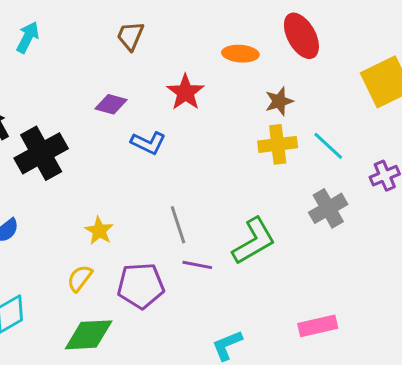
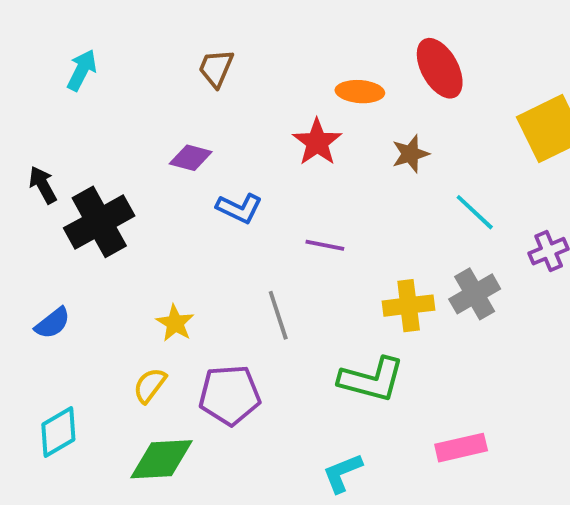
red star: (185, 92) -> (317, 142), moved
yellow cross: (278, 144) -> (409, 306), moved
green L-shape: (254, 241) -> (372, 379), moved, turned 45
purple line: (197, 265) -> (325, 245), moved

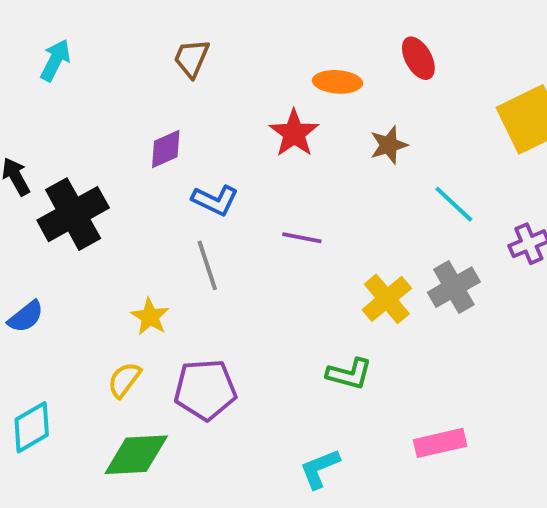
red ellipse: (440, 68) -> (418, 58), size x0.7
purple diamond: (191, 158) -> (166, 149), turned -39
yellow cross: (409, 306) -> (387, 299), turned -33
gray line: (278, 315) -> (207, 265), moved
green L-shape: (372, 379) -> (349, 374), size x0.7

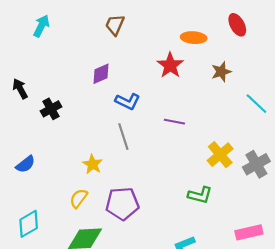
black cross: (73, 214) -> (51, 109), size x0.6
gray cross: (454, 287) -> (256, 164), moved

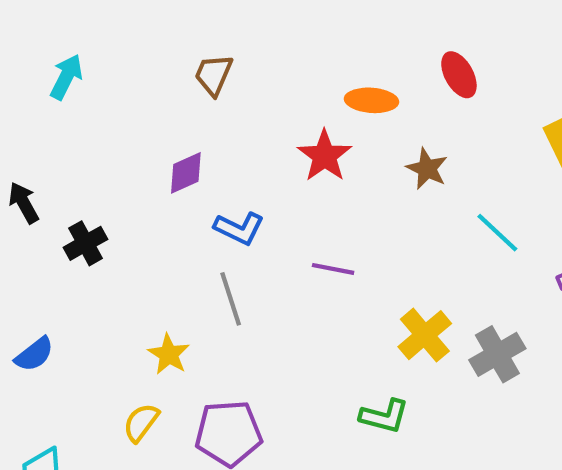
brown star: (221, 72) -> (427, 169), turned -30

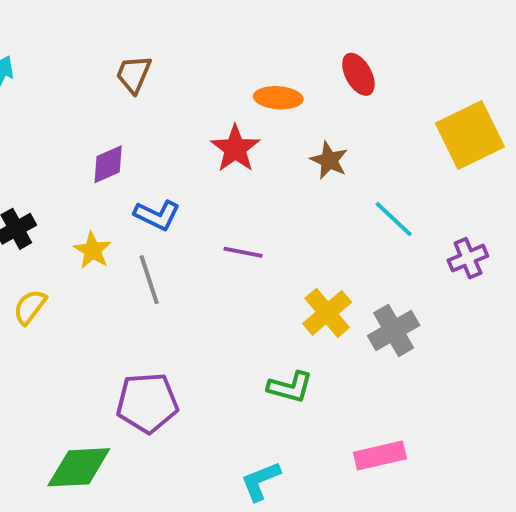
yellow star: (169, 354) -> (93, 250), moved
yellow semicircle: (141, 423) -> (30, 307), moved

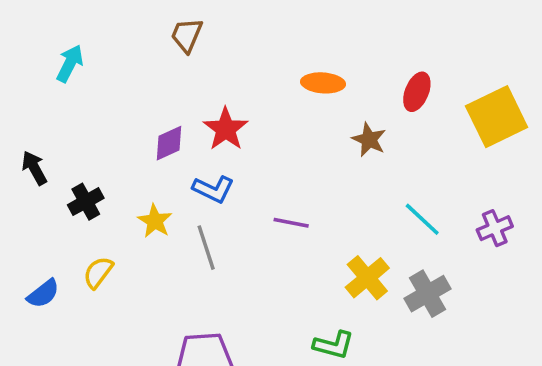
brown trapezoid: (134, 74) -> (187, 35), moved
red ellipse: (358, 74) -> (417, 92), moved, turned 51
red star: (235, 149) -> (226, 129), moved
cyan line: (394, 219) -> (422, 219), moved

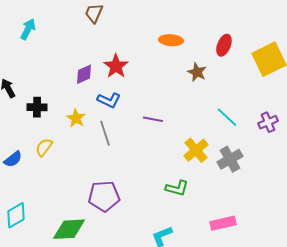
black cross: (86, 202) -> (37, 107), turned 30

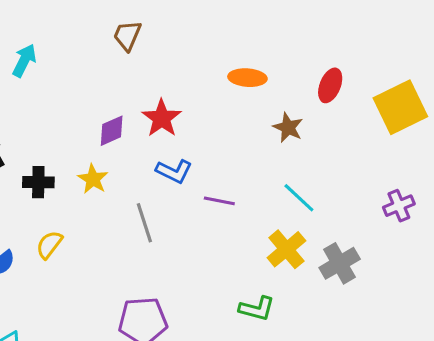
blue L-shape: (109, 100) -> (174, 171), moved
cyan line: (227, 117) -> (299, 198), moved
yellow star: (76, 118) -> (93, 179), moved

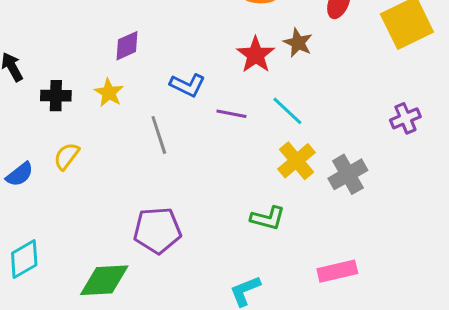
red star: (162, 118) -> (256, 55), moved
cyan line: (299, 198) -> (287, 111), moved

